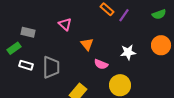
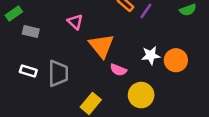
orange triangle: (87, 44) -> (102, 46), size x1.6
orange circle: (161, 45) -> (176, 60), moved
green rectangle: (14, 48) -> (14, 13), moved

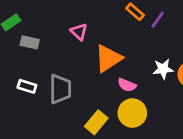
orange triangle: (102, 46) -> (108, 58), turned 36
yellow circle: (141, 95) -> (132, 113), moved

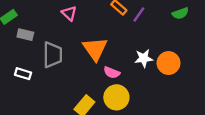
pink triangle: (79, 32) -> (69, 13), moved
orange triangle: (108, 58) -> (95, 49), turned -32
gray trapezoid: (60, 89) -> (53, 55), moved

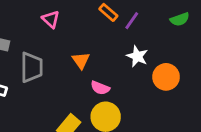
orange triangle: (95, 49) -> (81, 60), size x0.6
white star: (144, 58) -> (137, 56), moved, turned 30

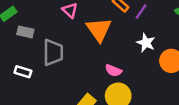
orange triangle: (81, 60) -> (99, 30), moved, size x1.6

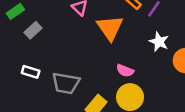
gray rectangle: (25, 32) -> (33, 30), turned -56
gray trapezoid: (53, 52) -> (66, 83), moved, turned 100

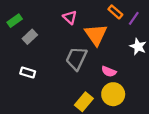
gray trapezoid: (66, 83) -> (76, 58), moved, turned 105

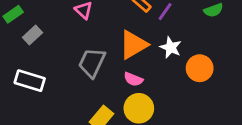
orange triangle: (96, 35) -> (133, 45), moved, turned 35
white rectangle: (28, 73) -> (30, 81), size x1.5

